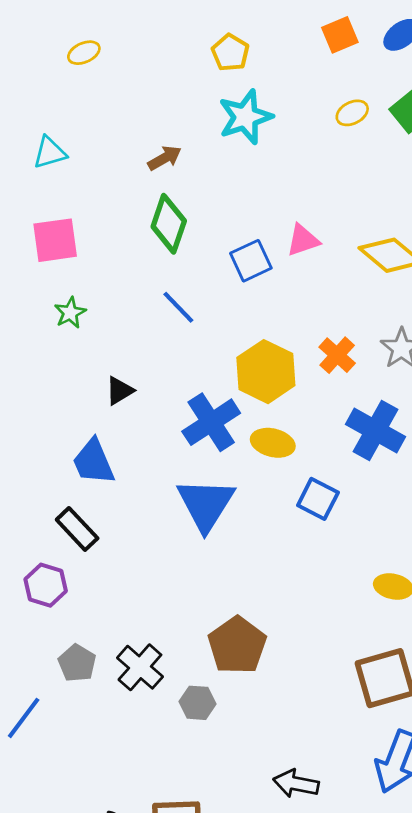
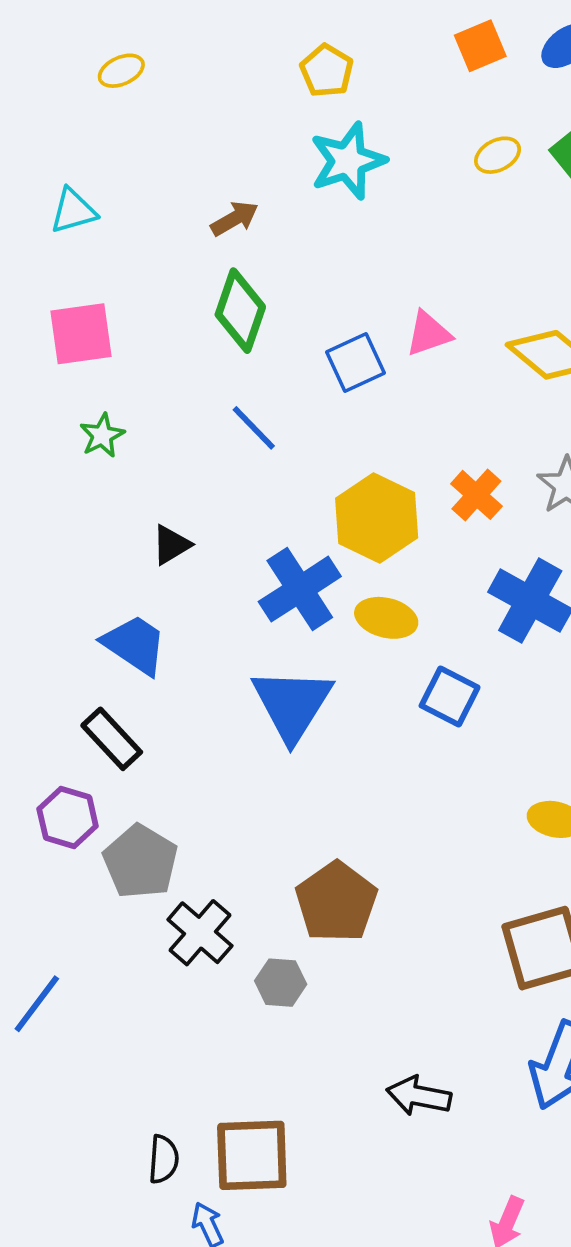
blue trapezoid: (93, 462) -> (135, 645), turned 147
gray pentagon: (77, 663) -> (140, 862), moved, size x1.4

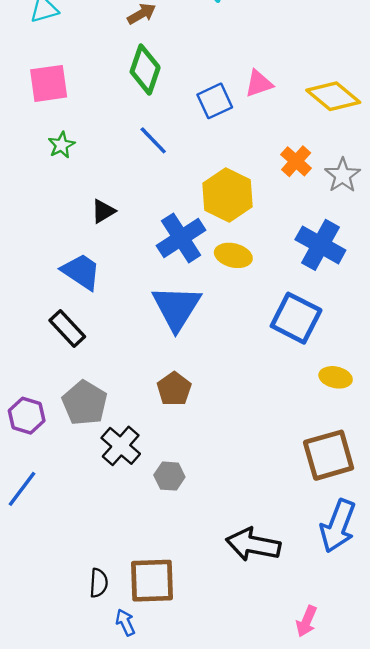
orange cross: (476, 495) -> (296, 161), moved
blue square: (450, 697) -> (296, 318), moved, size x1.4
purple hexagon: (68, 817) -> (27, 416), moved
brown pentagon: (336, 902) -> (174, 389), moved, size x0.7
black arrow: (419, 1096) -> (253, 545), size x1.4

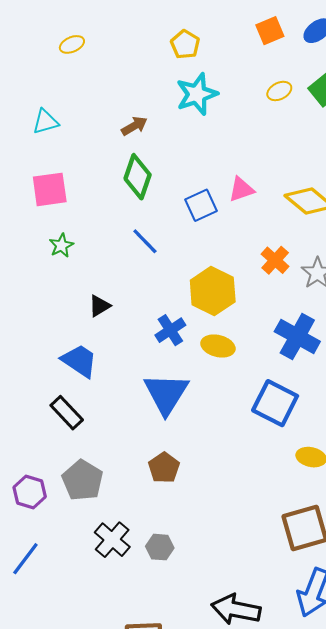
blue cross: (181, 238) -> (170, 330), size x0.7
black cross: (121, 446) -> (112, 540), moved

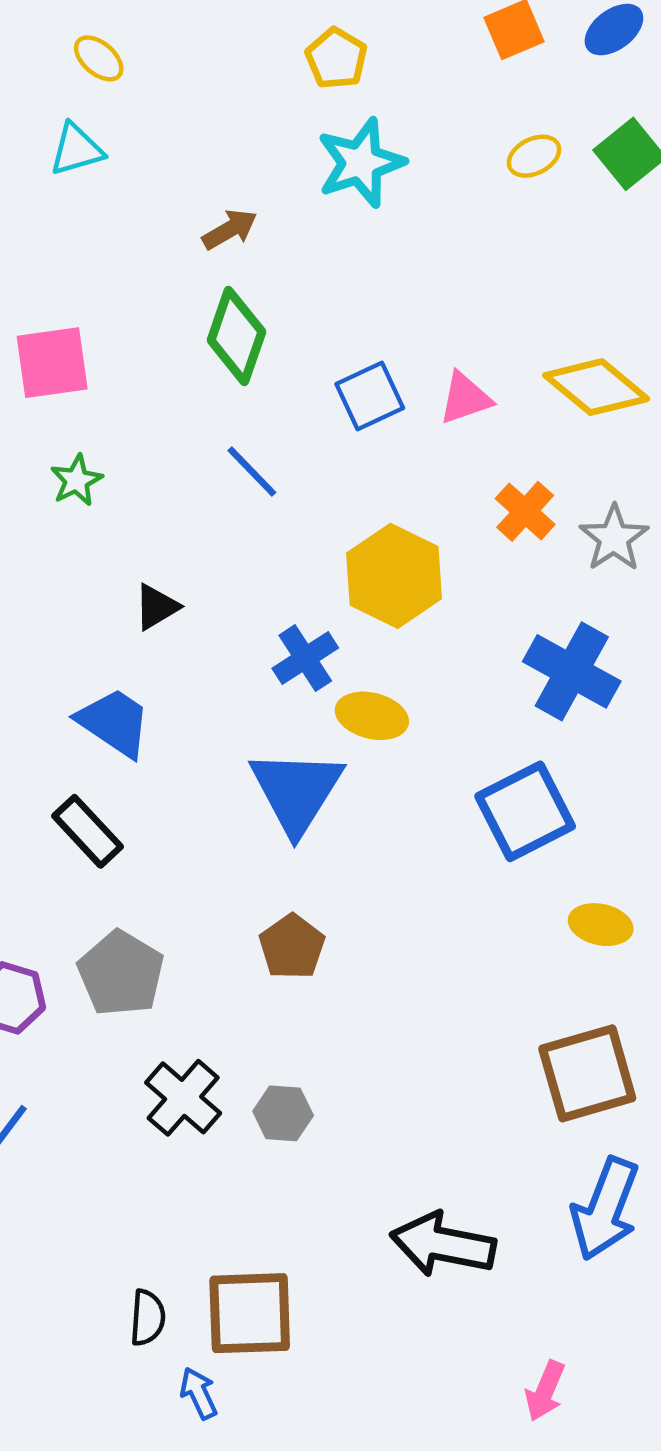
yellow ellipse: (72, 44) -> (99, 58), turned 65
cyan triangle: (45, 122) -> (76, 149), moved
pink triangle: (241, 189) -> (465, 398), moved
yellow ellipse: (218, 346) -> (372, 716), moved
blue square: (275, 403) -> (525, 811), turned 36

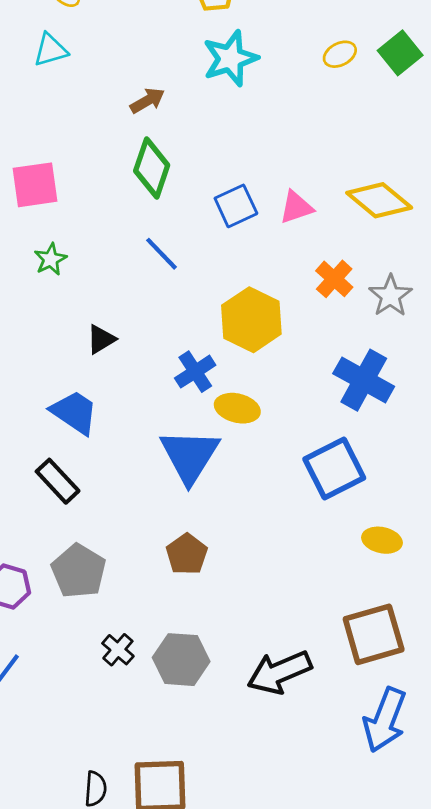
black cross: (183, 1098) -> (118, 650), size x0.7
gray hexagon: (283, 1113) -> (181, 660), size x1.5
black arrow: (443, 1244) -> (279, 672), moved, turned -34

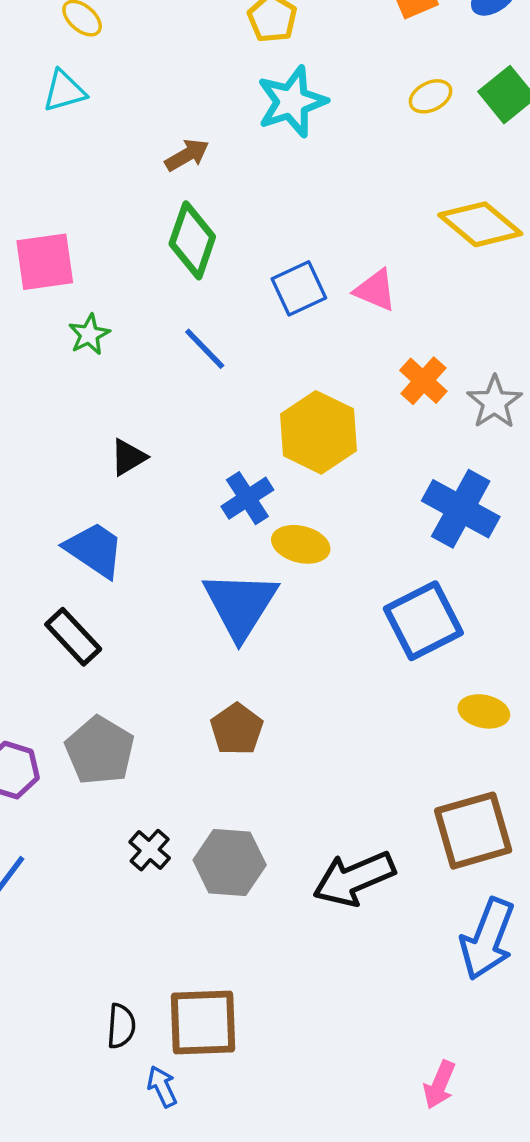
yellow diamond: (379, 200) -> (480, 224), moved
pink triangle: (296, 207) -> (375, 290), turned 42
green star: (51, 259) -> (89, 335), moved

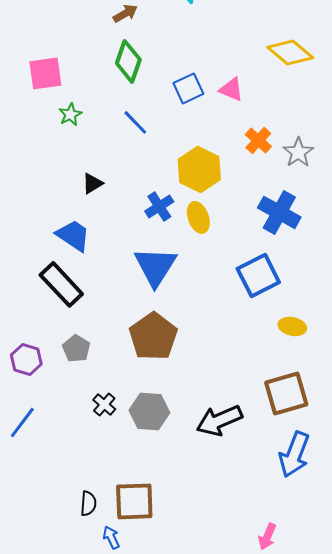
yellow ellipse: (301, 544) -> (198, 217), moved, turned 56
black rectangle: (73, 637) -> (61, 284), size x1.4
brown pentagon: (237, 729) -> (153, 336), size x1.6
gray pentagon: (100, 751) -> (76, 348), size x0.7

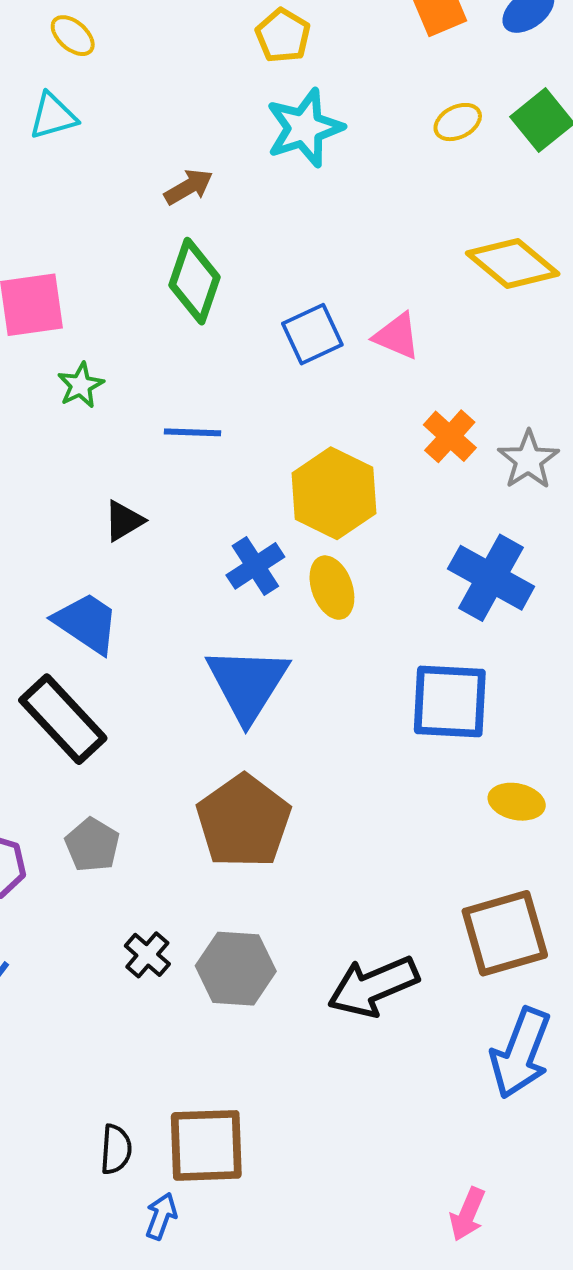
blue line: (135, 122) -> (193, 432), moved, turned -44
blue square: (258, 275) -> (450, 701), turned 30
blue arrow: (111, 537) -> (161, 1216), turned 45

